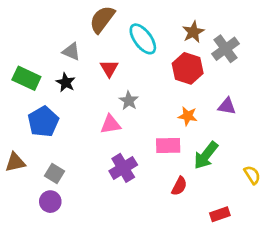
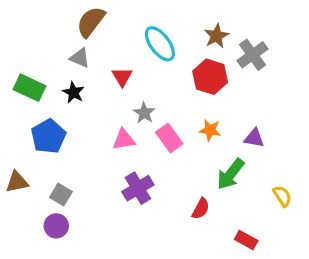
brown semicircle: (102, 19) -> (91, 22), moved
purple triangle: (227, 106) -> (254, 138), moved
pink rectangle: (168, 145) -> (169, 138), moved, turned 55
red rectangle: (220, 214) -> (246, 240), turned 48

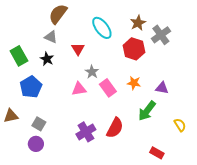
green rectangle: (30, 88) -> (19, 56), turned 36
purple cross: (138, 188) -> (86, 132), moved
red semicircle: (201, 209) -> (115, 128), moved, size x1.5

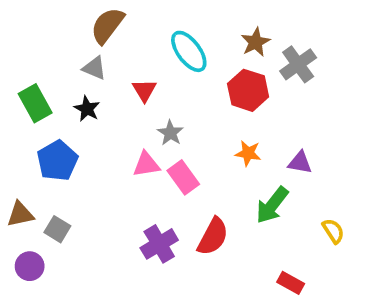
pink rectangle: (108, 88) -> (183, 177), moved
gray square: (39, 124) -> (57, 229), moved
purple circle: (36, 144) -> (30, 266), moved

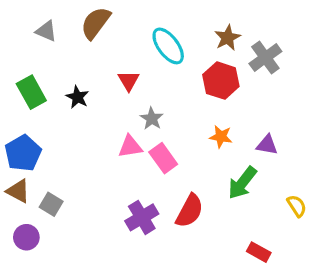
gray triangle: (94, 68) -> (46, 31), moved
blue pentagon: (57, 161) -> (23, 153), moved
brown triangle: (20, 214) -> (18, 191), turned 40

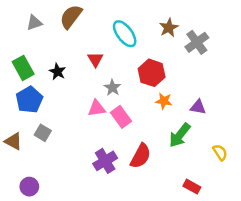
gray triangle: (46, 31) -> (34, 23), turned -42
red hexagon: (221, 81) -> (152, 73), moved
blue pentagon: (23, 153) -> (29, 100), moved
gray square: (51, 204) -> (43, 133), moved
purple circle: (26, 237) -> (29, 187), moved

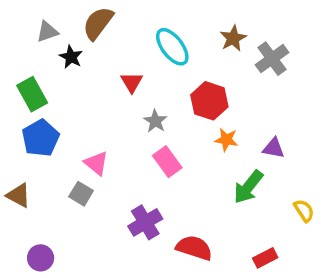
black star: (57, 72) -> (71, 57), moved
pink triangle: (97, 108) -> (96, 163), moved, turned 48
gray square: (43, 133) -> (81, 194), moved
red semicircle: (141, 156) -> (194, 248), moved, turned -100
red rectangle: (192, 187) -> (265, 258), turned -56

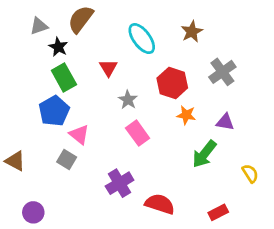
gray cross: (272, 59) -> (222, 72), moved
green rectangle: (32, 94) -> (64, 77), moved
blue pentagon: (41, 138) -> (54, 111), moved

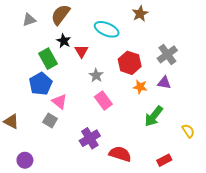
brown star: (192, 32) -> (140, 14), moved
cyan ellipse: (142, 39) -> (107, 29), turned -30
black star: (58, 47) -> (64, 41), moved
purple triangle: (225, 122) -> (164, 83), moved

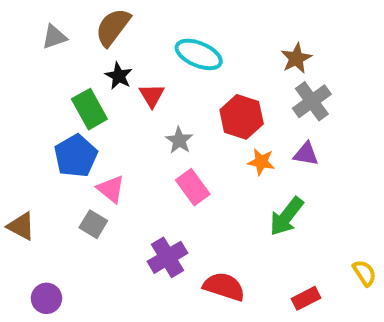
brown star: (140, 14) -> (296, 58), moved
yellow semicircle: (188, 131) -> (365, 273), moved

